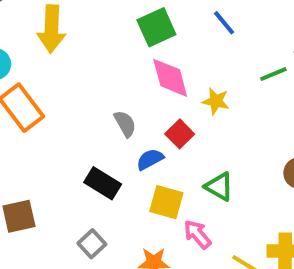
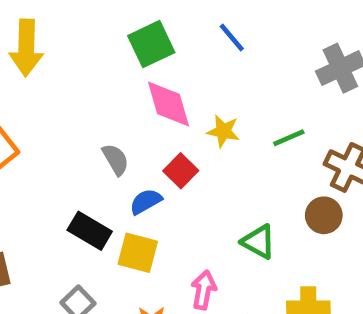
green line: (273, 74) -> (289, 138), moved
green triangle: (219, 186) -> (259, 242), moved
yellow square: (166, 202) -> (138, 253), moved
pink arrow: (197, 234) -> (204, 290), turned 52

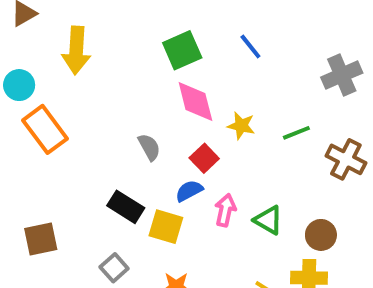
blue semicircle: (146, 201) -> (189, 191), moved
brown circle: (324, 215) -> (321, 235), moved
pink arrow: (204, 290) -> (225, 210), moved

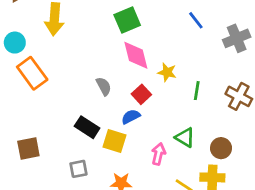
blue line: (250, 47) -> (196, 20), moved
green line: (296, 133) -> (197, 91), moved, turned -60
pink arrow: (225, 210) -> (158, 154), moved
gray square: (114, 268) -> (79, 169), turned 30

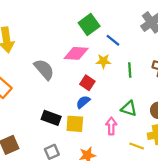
green square: (127, 20) -> (89, 24), moved
blue line: (196, 20) -> (113, 40), moved
pink diamond: (136, 55) -> (76, 53), turned -60
gray semicircle: (104, 86) -> (44, 69), moved, size x1.5

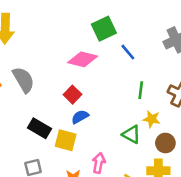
yellow star: (103, 61) -> (152, 119), moved
gray semicircle: (44, 69) -> (24, 80), moved
red square: (87, 83) -> (73, 95), moved
pink arrow: (111, 126) -> (99, 163), moved

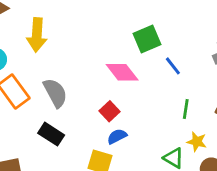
pink diamond: (83, 59) -> (122, 72), turned 36
black rectangle: (40, 128) -> (51, 134), moved

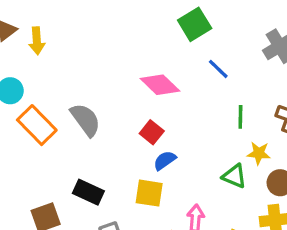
yellow arrow: (37, 35) -> (37, 41), moved, size x0.7
green square: (147, 39) -> (195, 24), moved
black rectangle: (51, 134) -> (88, 192), moved

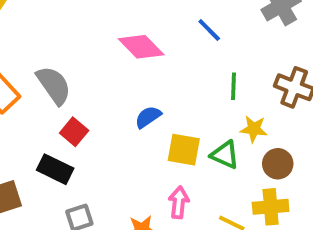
red square: (152, 132) -> (74, 132), moved
blue semicircle: (165, 160) -> (148, 117), moved
yellow square: (149, 193) -> (184, 150), moved

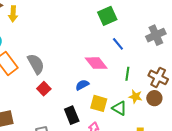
pink diamond: (141, 47) -> (96, 63), moved
brown circle: (278, 164) -> (154, 98), moved
black rectangle: (55, 169) -> (72, 115), moved, turned 36

